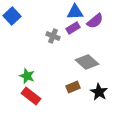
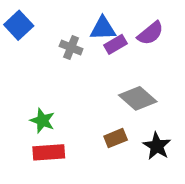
blue triangle: (75, 12) -> (103, 28), moved
gray cross: (53, 36) -> (71, 48), moved
red rectangle: (31, 96) -> (49, 152), turned -42

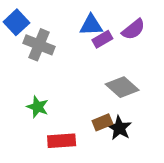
gray cross: (71, 48) -> (39, 45), moved, size x1.5
black star: (157, 146) -> (119, 128), moved
red rectangle: (49, 152) -> (62, 141), moved

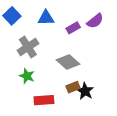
blue triangle: (91, 25) -> (46, 18), moved
gray cross: (39, 45) -> (28, 47), moved, turned 35
gray diamond: (122, 87) -> (68, 62), moved

